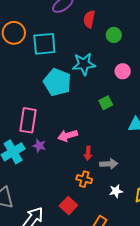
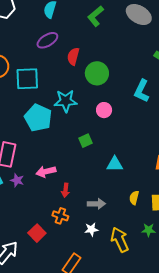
green circle: (114, 35) -> (97, 73), size x1.5
gray arrow: (109, 164) -> (96, 204), moved
red square: (68, 206) -> (37, 233), moved

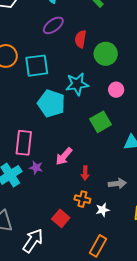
green square: (85, 141) -> (101, 122), size x1.5
pink arrow: (46, 172) -> (64, 156), turned -30
white star: (91, 229) -> (103, 210), moved

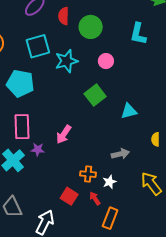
cyan square: (37, 66) -> (38, 46), moved
cyan pentagon: (51, 103) -> (20, 83), moved
red arrow: (85, 173) -> (95, 198), moved, turned 152

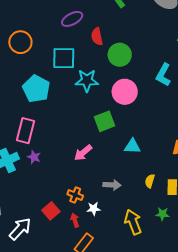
red semicircle: (64, 16) -> (97, 36), turned -30
pink circle: (106, 61) -> (125, 92), size x1.6
pink arrow: (64, 134) -> (83, 153), moved

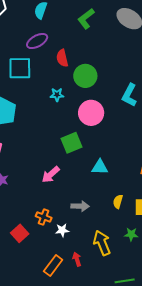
cyan square: (64, 58) -> (20, 68), moved
cyan star: (87, 81) -> (57, 95), moved, size x0.6
red arrow: (75, 220) -> (77, 259), moved

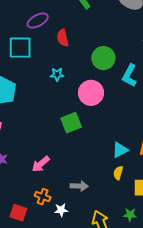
green circle: (85, 76) -> (103, 58), moved
cyan triangle: (100, 167) -> (120, 150), moved, turned -30
pink arrow: (51, 175) -> (41, 164), moved
yellow semicircle: (118, 202) -> (118, 173), moved
red square: (20, 233) -> (18, 213), turned -30

